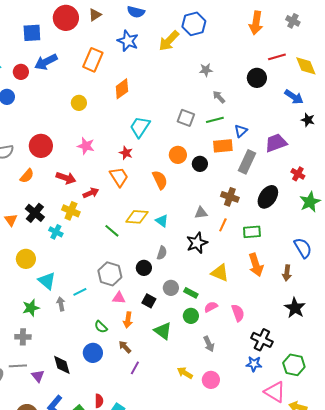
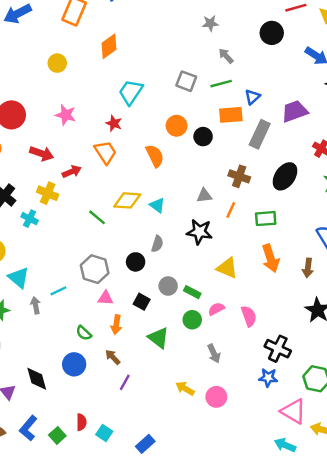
black star: (197, 243) -> (199, 232), turned 30

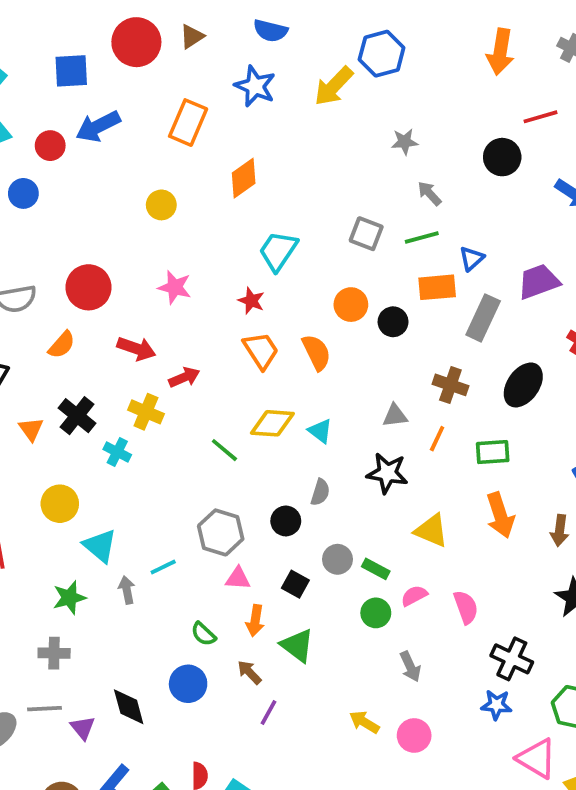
orange trapezoid: (105, 152) -> (261, 351), moved
green triangle: (158, 338) -> (297, 645), moved

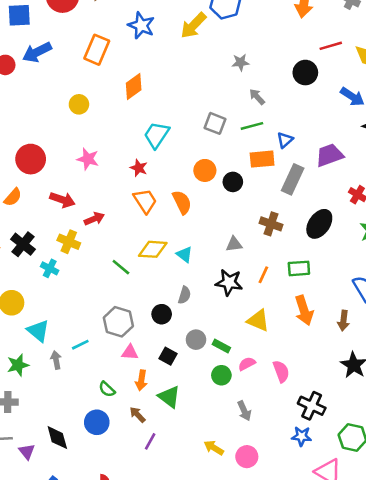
orange line: (437, 439) -> (263, 275), moved

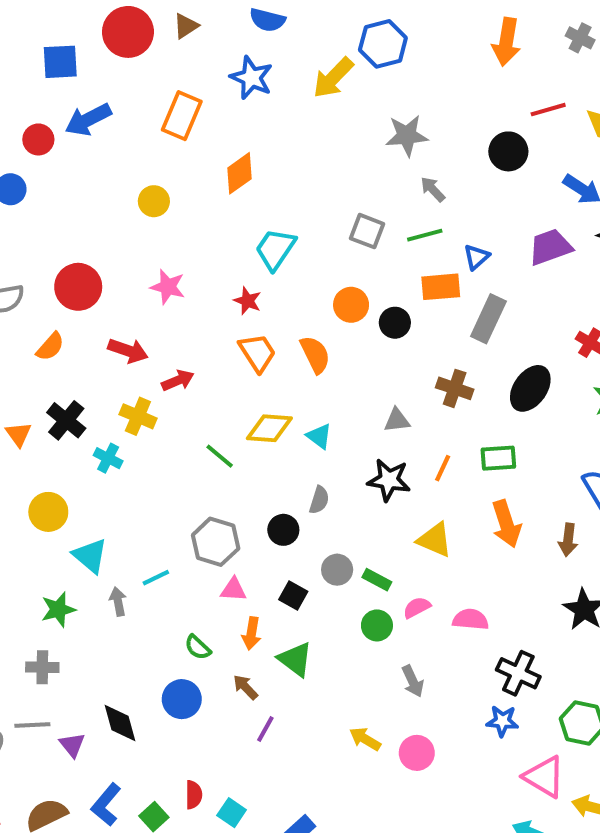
gray star: (240, 62) -> (407, 135), size x1.5
purple trapezoid: (329, 155) -> (550, 247), moved
pink semicircle: (281, 371) -> (471, 619), turned -65

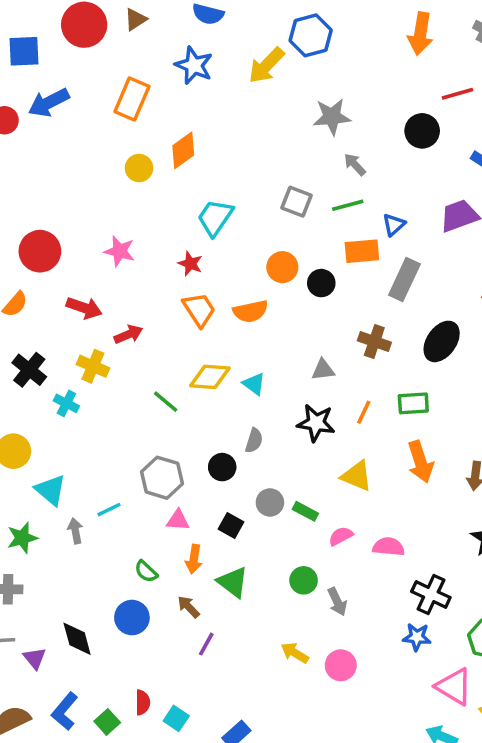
yellow circle: (154, 201) -> (139, 168), moved
orange semicircle: (315, 355) -> (250, 311), turned 104
green circle: (377, 625) -> (304, 580), moved

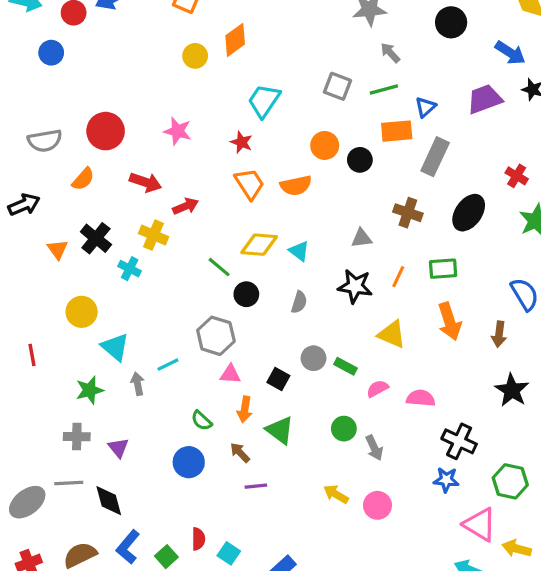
black circle: (222, 467) -> (246, 294), moved
black diamond: (77, 639) -> (109, 501), moved
purple line: (206, 644) -> (256, 486), turned 55
purple triangle: (35, 658) -> (118, 448), moved

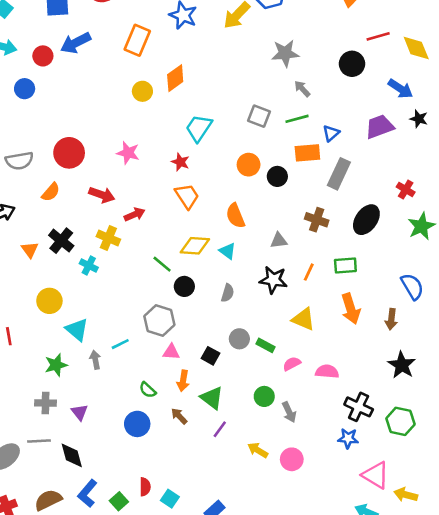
orange semicircle: (296, 185) -> (235, 216), moved, turned 80
green hexagon: (510, 481) -> (400, 421), moved
purple line: (256, 486) -> (220, 429), moved, turned -48

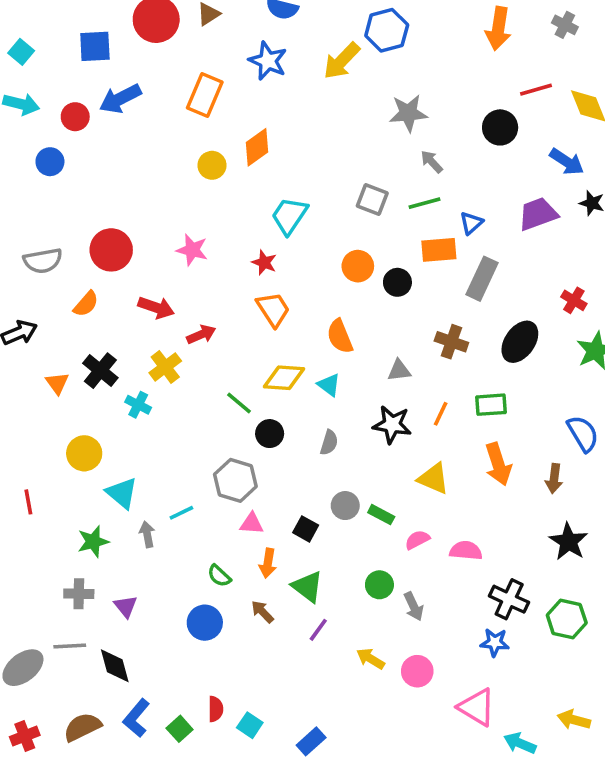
yellow cross: (108, 238) -> (165, 367), turned 30
pink triangle: (376, 475) -> (477, 707), moved

